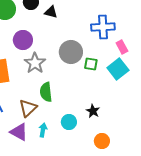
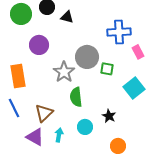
gray star: (35, 63) -> (64, 72), moved
cyan square: (118, 69) -> (134, 88), moved
green semicircle: (46, 92) -> (76, 97), moved

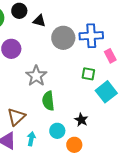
gray circle: (87, 57) -> (63, 38), moved
green square: (107, 69) -> (88, 74), moved
orange circle: (118, 146) -> (74, 145), moved

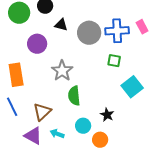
black triangle: (39, 21) -> (61, 25), moved
pink rectangle: (110, 56) -> (142, 27), moved
green square: (88, 74) -> (114, 61), moved
cyan arrow: (31, 139) -> (57, 134), turned -80

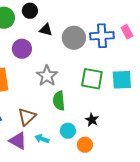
green square: (114, 61) -> (92, 79), moved, size x1.6
cyan square: (132, 87) -> (122, 80), moved, turned 35

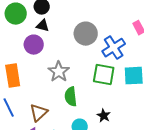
black triangle: (46, 30) -> (43, 26), moved
blue cross: (102, 36) -> (114, 48), moved, turned -30

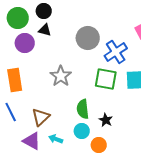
purple circle: (34, 45) -> (25, 43), moved
green semicircle: (71, 97) -> (83, 109), moved

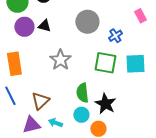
black triangle: (45, 30) -> (44, 26), moved
blue cross: (116, 52) -> (115, 36), size x0.6
black star: (106, 120) -> (105, 104), size x1.5
purple triangle: (32, 141) -> (31, 125), turned -42

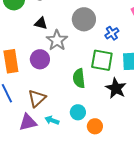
purple circle: (24, 27) -> (40, 59), moved
gray star: (60, 60) -> (57, 40), moved
green semicircle: (82, 93) -> (79, 78), moved
black star: (105, 104) -> (116, 88), moved

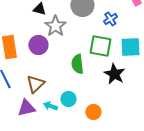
cyan circle: (78, 112) -> (68, 99), moved

